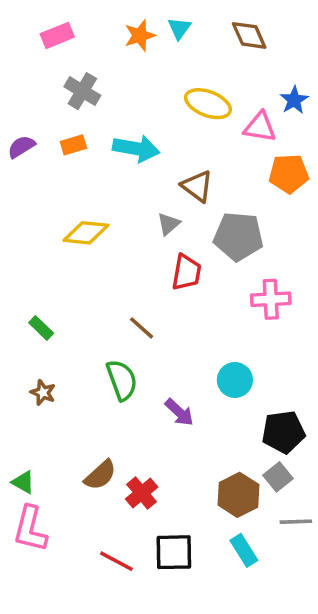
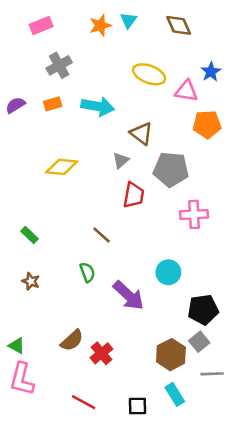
gray cross: (82, 91) -> (59, 65), turned 30
green semicircle: (122, 380) -> (87, 272), size x0.7
purple arrow: (179, 412) -> (129, 295), size x1.5
black square: (174, 552) -> (138, 406), moved, size x0.7

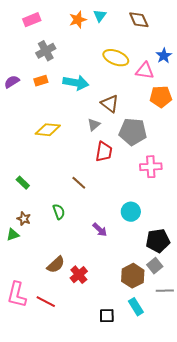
green semicircle: (87, 272) -> (59, 212), moved
purple arrow: (129, 295) -> (100, 230), size x0.6
green triangle: (17, 346) -> (13, 235), moved, turned -48
red line: (84, 402) -> (46, 302), moved

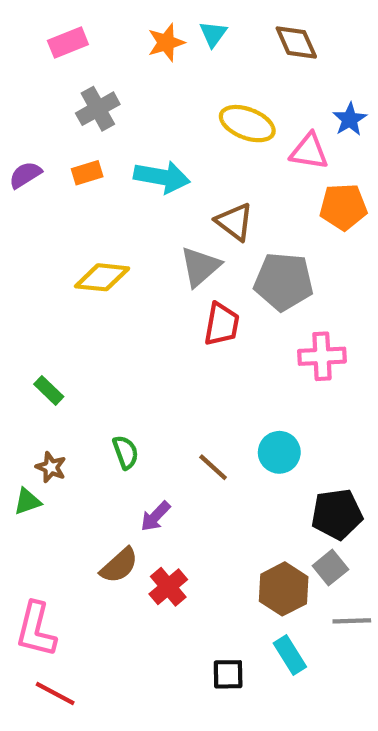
gray triangle: (94, 125) -> (200, 267), size x1.5
brown line: (79, 183) -> (213, 467), moved
purple arrow: (100, 230) -> (155, 516), moved, turned 91
red line: (46, 302) -> (55, 693), moved

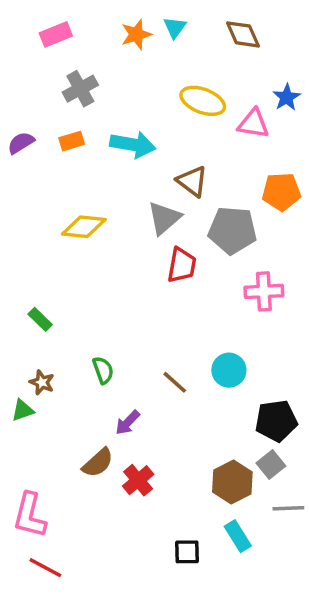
orange pentagon: (343, 207) -> (281, 192), moved

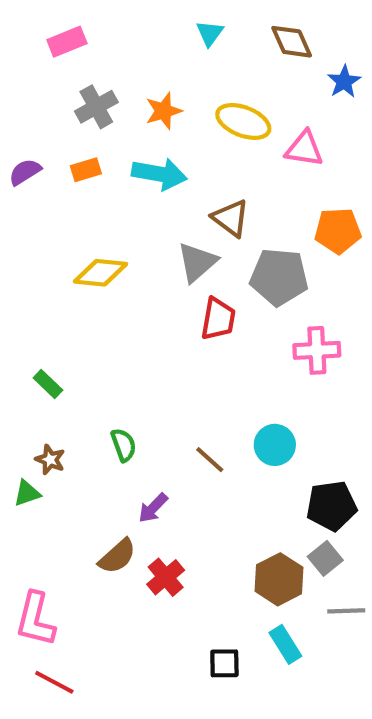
orange star: (136, 34) -> (164, 111), moved
blue star: (287, 97) -> (344, 82), moved

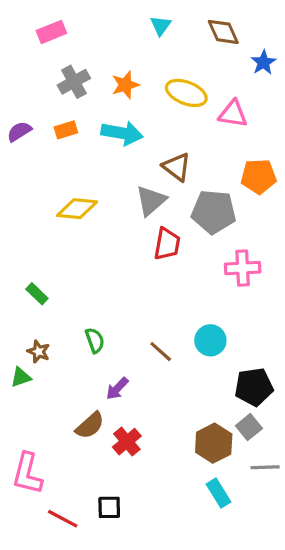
black square: (224, 663) -> (109, 507), moved
red line: (54, 682) -> (63, 519), moved

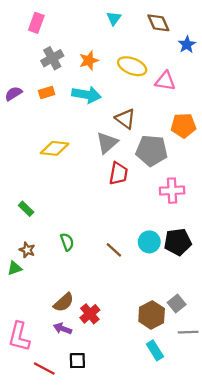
pink rectangle: (51, 32) -> (36, 23), turned -48
black pentagon: (254, 387) -> (178, 242), moved
purple arrow: (117, 389) -> (63, 329), moved, turned 66

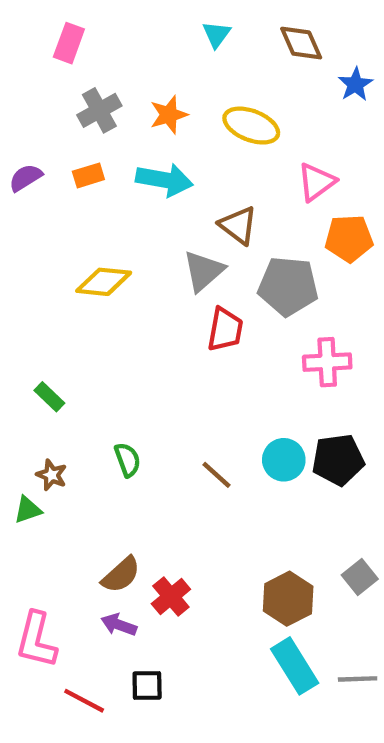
pink triangle: (165, 81) -> (316, 182), moved, turned -45
gray square: (177, 304) -> (360, 577), moved
gray line: (188, 332) -> (358, 679), moved
cyan rectangle: (155, 350) -> (295, 666), size x1.4

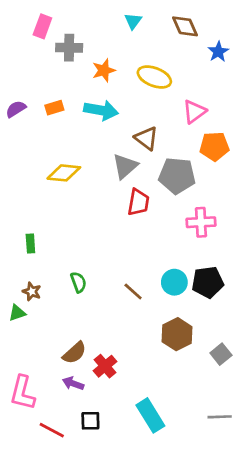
gray cross: (99, 110) -> (69, 48), moved, turned 30
green rectangle: (49, 397) -> (30, 244), turned 42
brown hexagon: (288, 599) -> (177, 334), moved
cyan rectangle: (295, 666) -> (150, 415), moved

